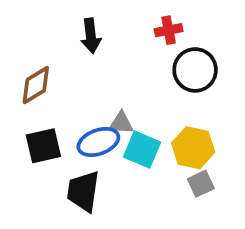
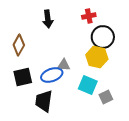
brown diamond: (36, 85) -> (19, 45), turned -30
yellow hexagon: (193, 148) -> (97, 57), moved
cyan square: (142, 150) -> (88, 85), moved

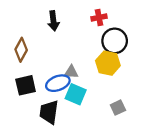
cyan square: (88, 85) -> (76, 94), moved

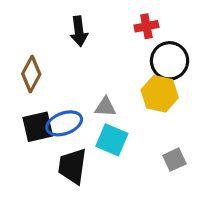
blue ellipse: (58, 83) -> (64, 123), moved

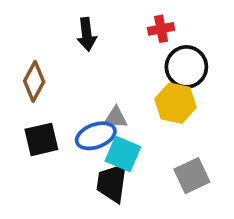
blue ellipse: (64, 123) -> (96, 136), moved
gray square: (174, 160) -> (192, 176), size x1.4
black trapezoid: (72, 166) -> (112, 183), moved

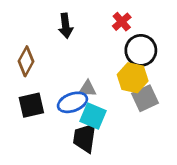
red cross: (161, 29) -> (122, 22), turned -30
gray square: (192, 176) -> (145, 98), moved

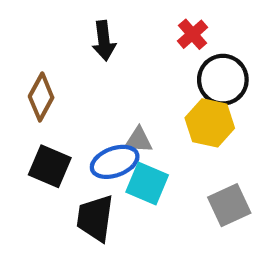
gray square: (145, 98) -> (229, 205), moved
black square: (31, 105) -> (50, 166), turned 36
black trapezoid: (85, 138) -> (95, 218), moved

